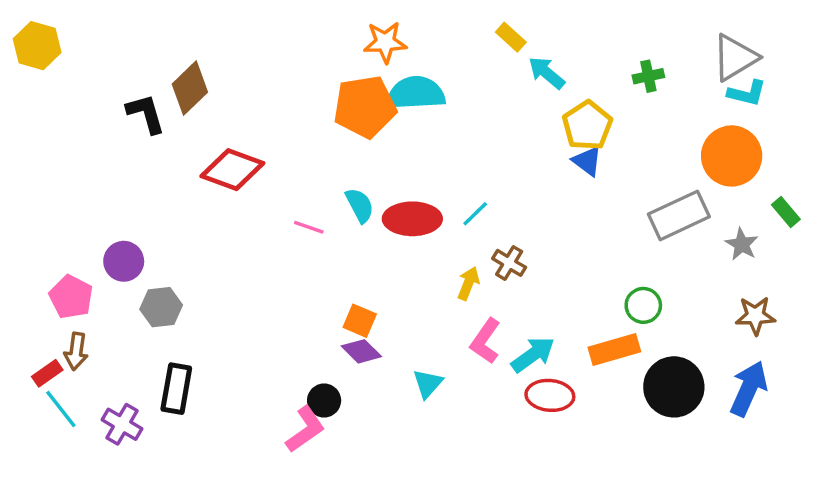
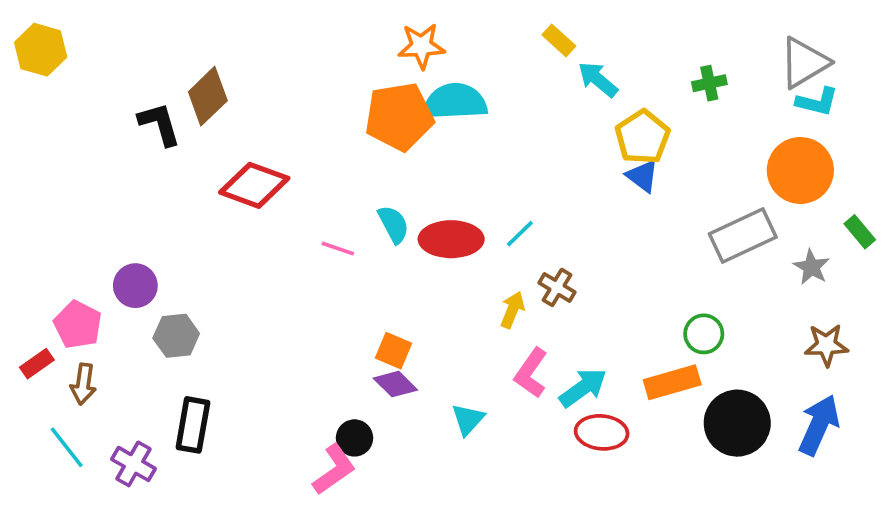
red rectangle: (47, 373) -> (37, 364), moved

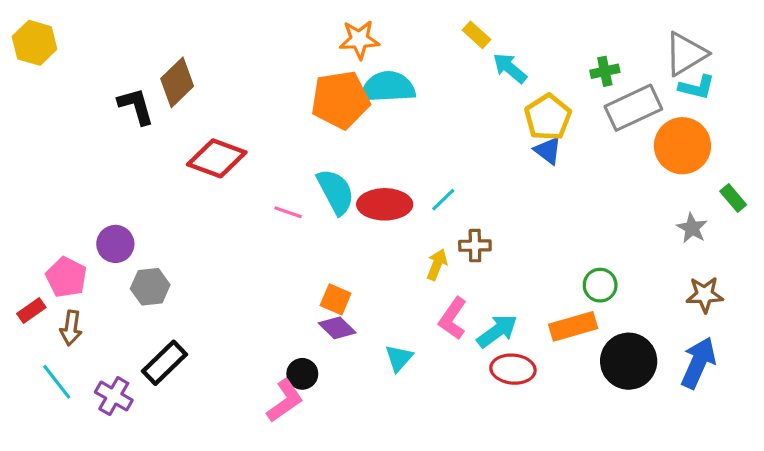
cyan semicircle: (394, 224) -> (336, 192), size x1.4
gray rectangle: (743, 235) -> (633, 108), moved
brown cross: (557, 287) -> (475, 246), turned -32
black rectangle: (193, 425) -> (164, 363), turned 36

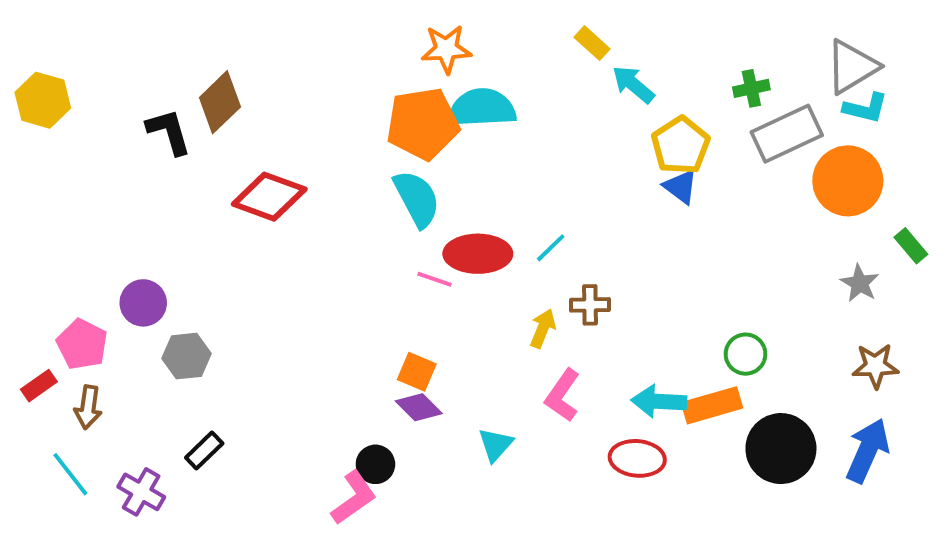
yellow hexagon: (35, 43) -> (43, 100), moved
cyan semicircle: (336, 192) -> (417, 199), moved
pink line: (288, 212) -> (435, 279), moved
cyan arrow: (497, 331) -> (659, 401), moved, turned -141
black rectangle: (164, 363) -> (204, 451), size x0.7

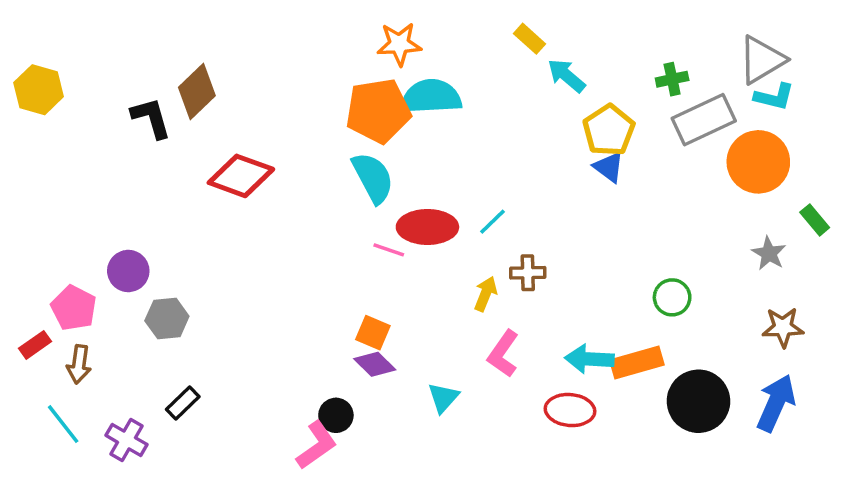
green circle: (745, 354) -> (672, 297), moved

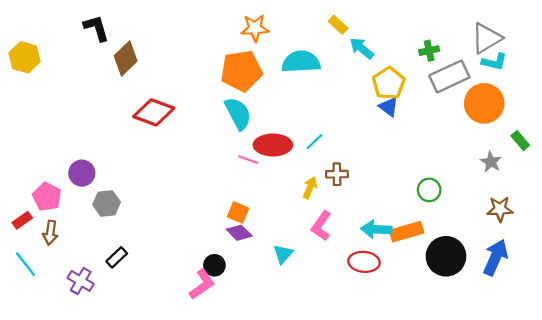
cyan semicircle: (431, 97) -> (301, 62), moved
black L-shape: (151, 118) -> (96, 28), moved
cyan line: (63, 424) -> (26, 264), moved

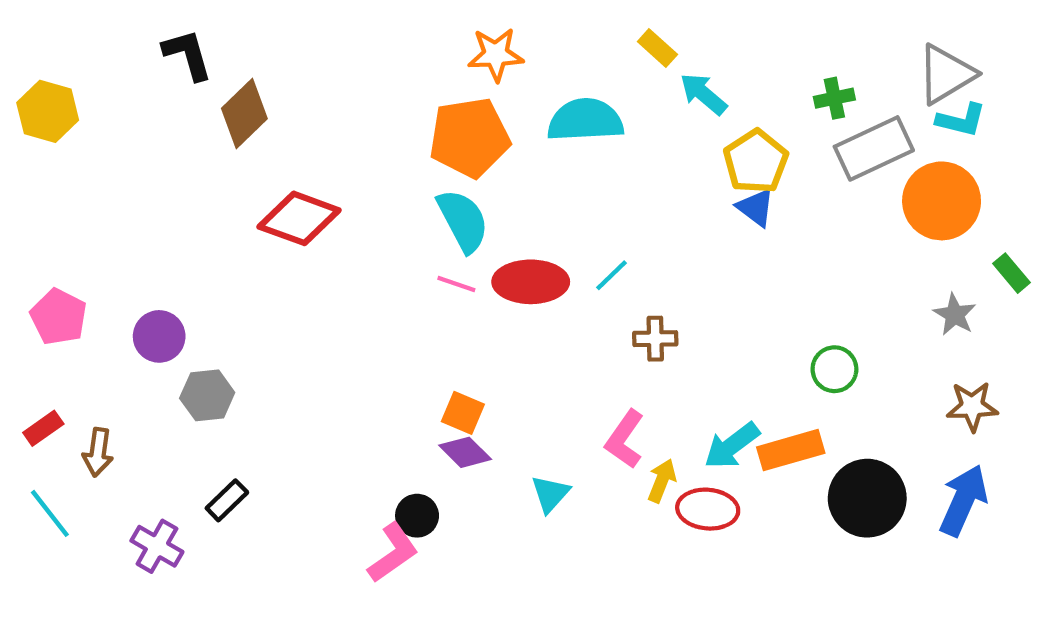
pink line: (248, 160) -> (456, 284), moved
yellow arrow: (310, 188) -> (662, 481), moved
pink pentagon: (47, 197) -> (59, 317), moved
cyan arrow: (376, 229) -> (732, 446), turned -40

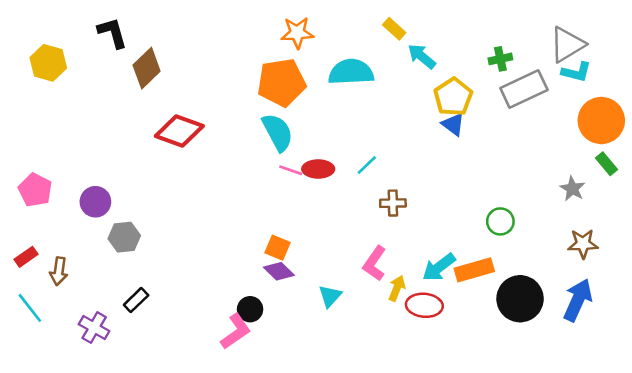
yellow hexagon: (48, 111) -> (48, 63), moved
orange circle: (942, 201) -> (601, 121), moved
red ellipse: (531, 282) -> (318, 169), size x0.7
pink line: (456, 284) -> (291, 170), moved

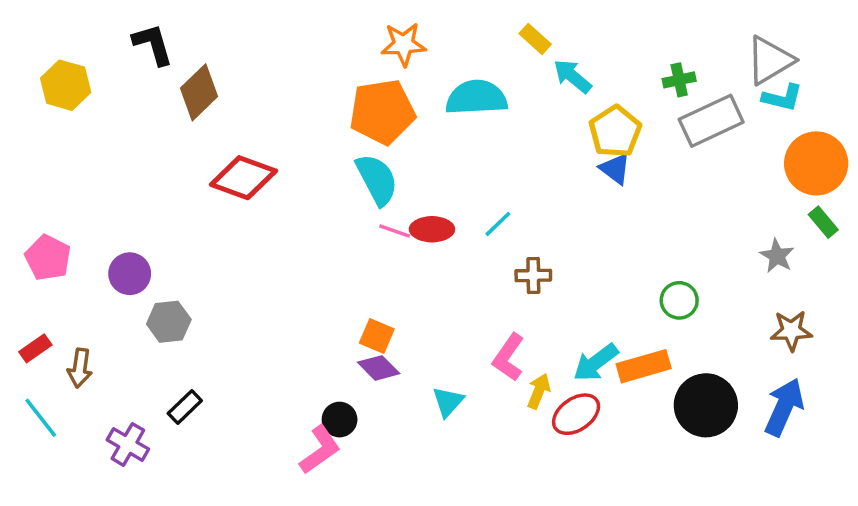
red ellipse: (424, 305) -> (576, 414), turned -40

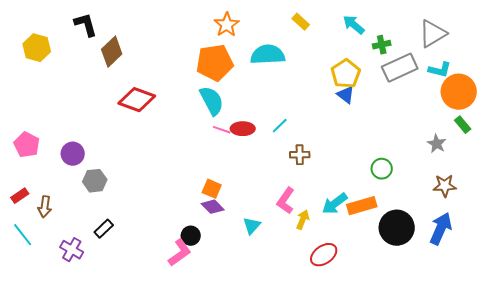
orange star: (404, 44) -> (227, 25), turned -30
cyan arrow: (572, 76) -> (354, 25), moved
cyan L-shape: (782, 98) -> (440, 70), moved
red ellipse: (576, 414) -> (324, 255), moved

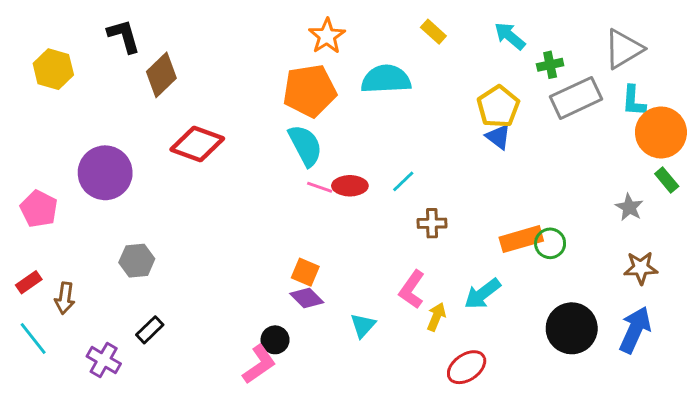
cyan L-shape: (440, 70) -> (634, 101), turned 80
purple circle: (73, 154) -> (105, 173), moved, size x1.6
orange rectangle: (362, 206) -> (521, 239), moved

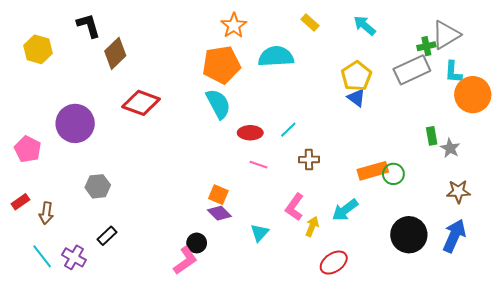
green cross: (550, 65) -> (426, 46), moved
green rectangle: (667, 180) -> (432, 136), moved, turned 30
pink line: (320, 187) -> (258, 165), moved
cyan line: (33, 338) -> (42, 256), moved

